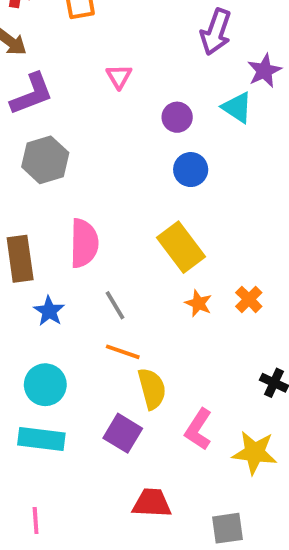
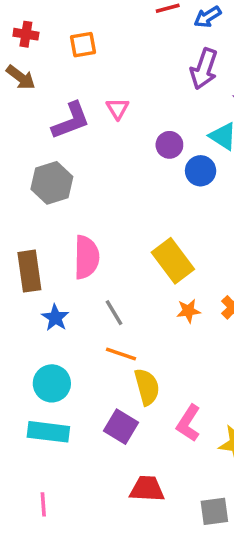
purple L-shape: (32, 94) -> (71, 121), moved
blue circle: (191, 170) -> (201, 171), moved
orange star: (198, 303) -> (188, 311), turned -30

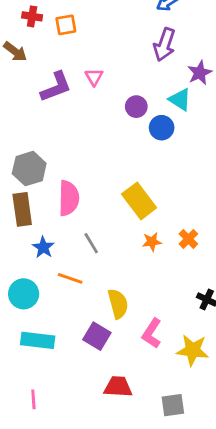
red cross: (26, 34) -> (32, 16), moved
gray hexagon: (52, 183) -> (29, 169), moved
orange line: (121, 354) -> (70, 278), moved
cyan circle: (52, 383) -> (24, 294), moved

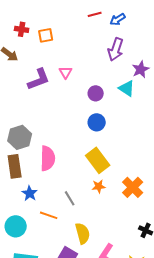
blue circle: (162, 128) -> (97, 122), moved
orange cross: (188, 239) -> (133, 187), size x1.5
orange star: (152, 242) -> (99, 186), moved
gray line: (91, 243) -> (70, 198), moved

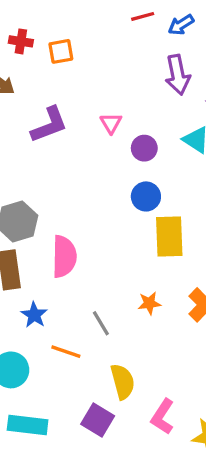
purple arrow: (116, 49) -> (178, 75), turned -30
pink triangle: (66, 72) -> (111, 123), moved
yellow rectangle: (98, 160) -> (169, 237), moved, turned 35

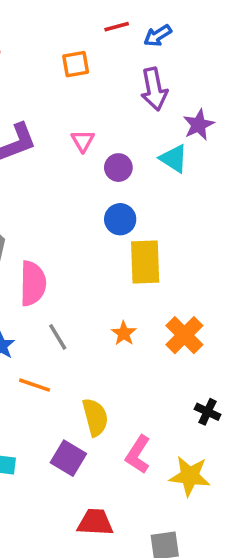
orange square: (61, 51) -> (76, 64), moved
orange star: (149, 303) -> (124, 333), turned -30
gray line: (101, 323) -> (58, 337), moved

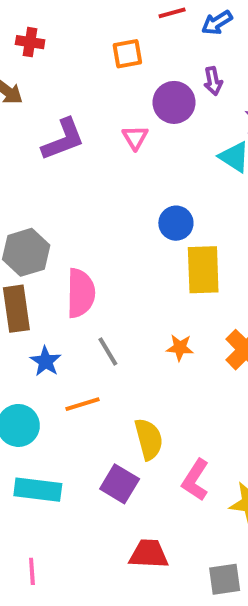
purple arrow: (154, 89) -> (213, 81), size x0.6
purple circle: (118, 168) -> (174, 102), moved, size x1.4
orange star: (124, 333) -> (180, 348), turned -30
orange line: (35, 385) -> (83, 404), turned -36

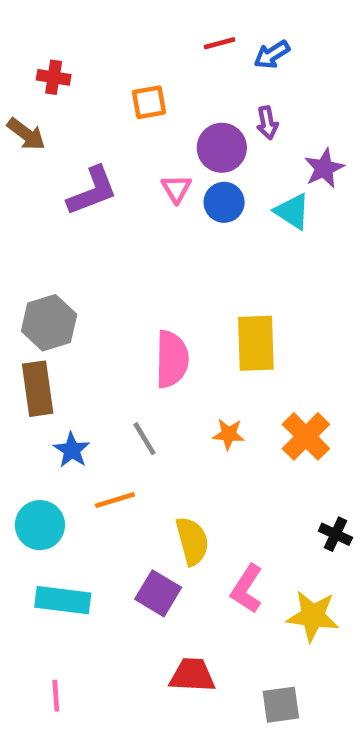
orange square: (127, 54) -> (149, 102), moved
blue circle: (176, 223) -> (224, 202), moved
pink semicircle: (81, 293) -> (172, 359), moved

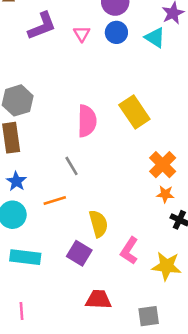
pink triangle: (176, 189) -> (82, 34), moved
yellow rectangle: (256, 343) -> (134, 112), turned -32
orange star: (229, 434) -> (165, 194), moved
blue star: (72, 450) -> (16, 181), moved

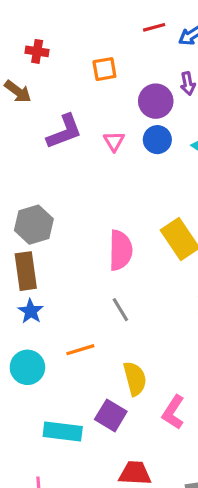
gray line: (72, 166) -> (120, 310), moved
blue star: (16, 181) -> (31, 311), moved
cyan rectangle: (25, 257) -> (63, 431), moved

